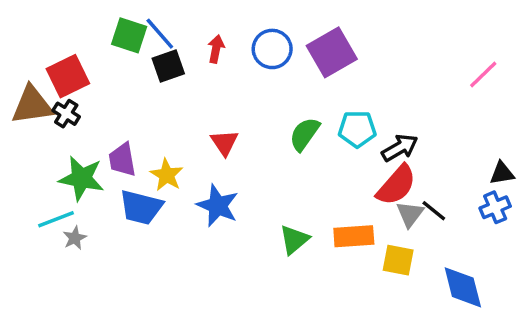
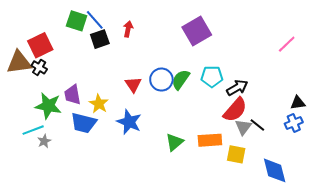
blue circle: (272, 49) -> (161, 80), moved

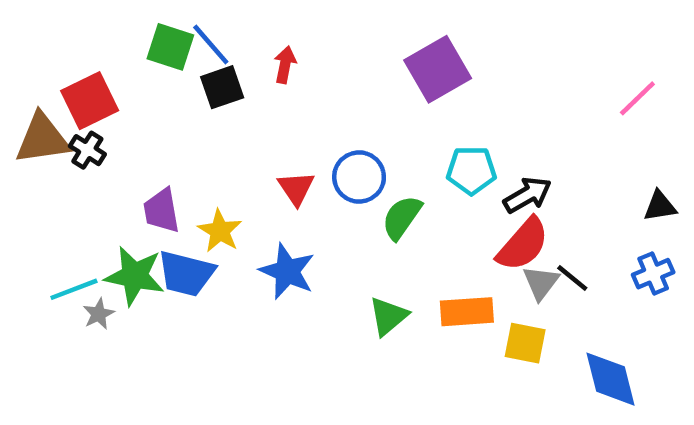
green semicircle: (181, 80) -> (402, 217), moved
black triangle: (298, 103) -> (660, 206), moved
green star: (48, 106) -> (135, 276), moved

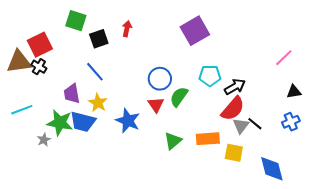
blue line: (211, 45) -> (95, 72), moved
pink line: (637, 98) -> (284, 58), moved
red triangle: (296, 188) -> (156, 105), moved
cyan line: (74, 289) -> (22, 110), moved

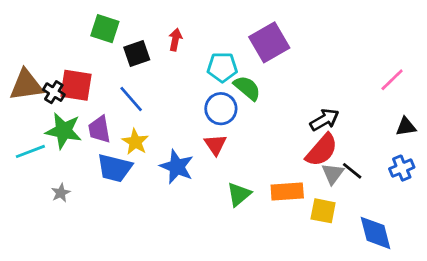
red square: (40, 45) -> (76, 85), moved, turned 35
cyan pentagon: (210, 76) -> (222, 67), moved
green semicircle: (179, 97) -> (247, 88), moved, turned 95
green star: (60, 123) -> (64, 131), moved

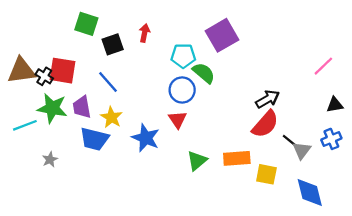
gray triangle: (333, 174) -> (302, 150), moved

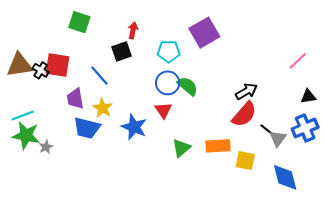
black square: (113, 44) -> (121, 51), moved
green semicircle: (204, 73) -> (188, 86), moved
green star: (52, 108) -> (26, 135), moved
blue cross: (331, 139) -> (305, 128), size x1.4

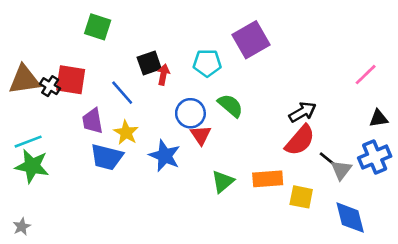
red arrow: (133, 30) -> (163, 75), moved
blue circle: (168, 83) -> (190, 113), moved
gray star: (46, 147) -> (22, 227), moved

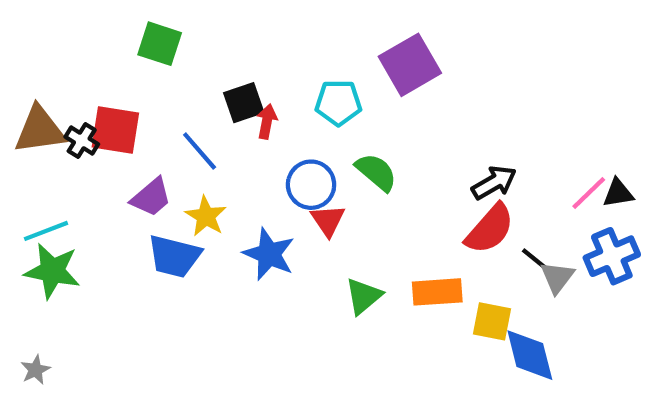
pink line: (366, 75) -> (589, 193), moved
purple trapezoid: (93, 121) -> (151, 197), turned -120
blue diamond: (350, 218) -> (530, 355), moved

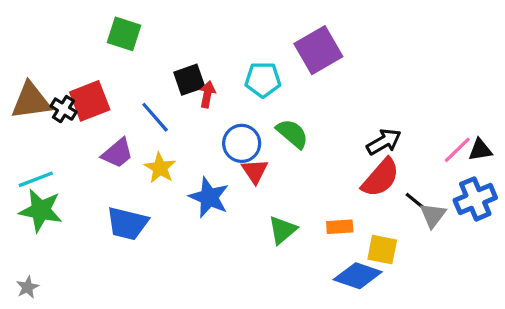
red square: (115, 130) -> (90, 101), turned -30
blue trapezoid: (174, 256) -> (127, 223), moved
orange rectangle: (437, 292) -> (340, 227), size x0.7
blue diamond: (530, 355) -> (358, 276), moved, turned -57

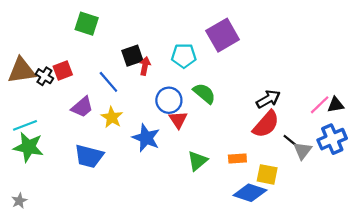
red square: (90, 101) -> (63, 71), size x0.7

